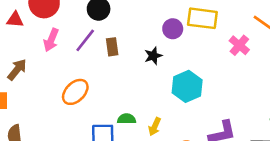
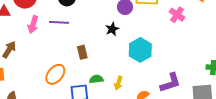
purple line: (85, 40) -> (59, 22), turned 60
brown rectangle: (112, 47) -> (82, 52), moved
orange ellipse: (75, 92) -> (55, 74), moved

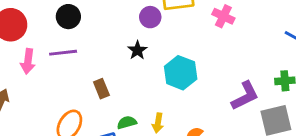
purple L-shape: (170, 83) -> (245, 96), moved

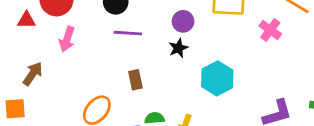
purple circle: (150, 17) -> (183, 21), moved
purple line: (63, 53) -> (128, 33), moved

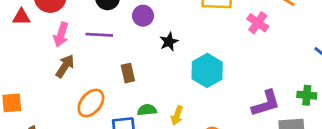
purple circle: (183, 21) -> (143, 16), moved
purple line: (128, 33) -> (99, 35), moved
brown arrow: (33, 74) -> (65, 66), moved

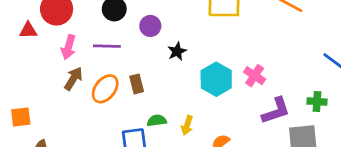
pink cross: (258, 23) -> (255, 76), moved
orange ellipse: (91, 103) -> (105, 89), moved

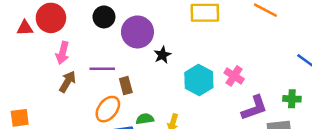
purple circle: (150, 26) -> (137, 32), size x1.6
red triangle: (28, 30) -> (25, 28), moved
purple line: (107, 46) -> (102, 69), moved
orange ellipse: (105, 89) -> (108, 109), moved

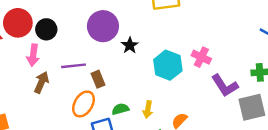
black circle: (104, 17) -> (46, 29), moved
purple L-shape: (254, 108) -> (225, 86), turned 84

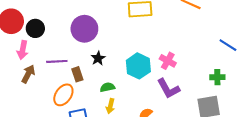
black star: (130, 45) -> (98, 58), moved
purple L-shape: (225, 86) -> (168, 89), moved
green semicircle: (120, 109) -> (107, 87), moved
yellow arrow: (148, 109) -> (110, 106), moved

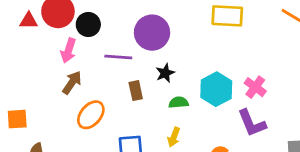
purple line: (57, 61) -> (118, 57), moved
green semicircle: (107, 87) -> (179, 102), moved
orange ellipse: (63, 95) -> (91, 115), moved

